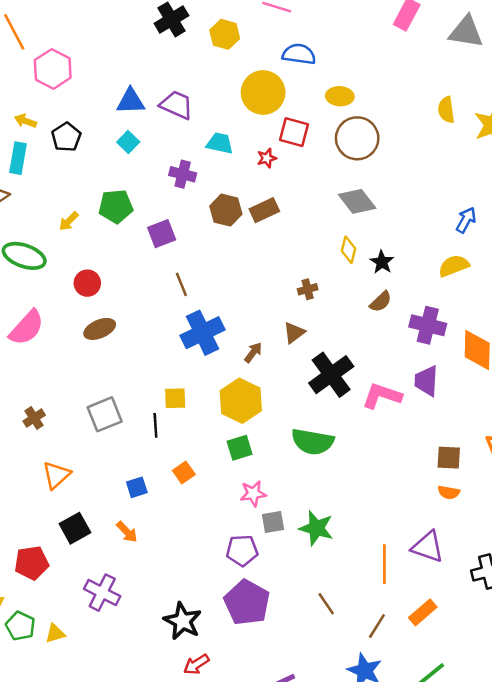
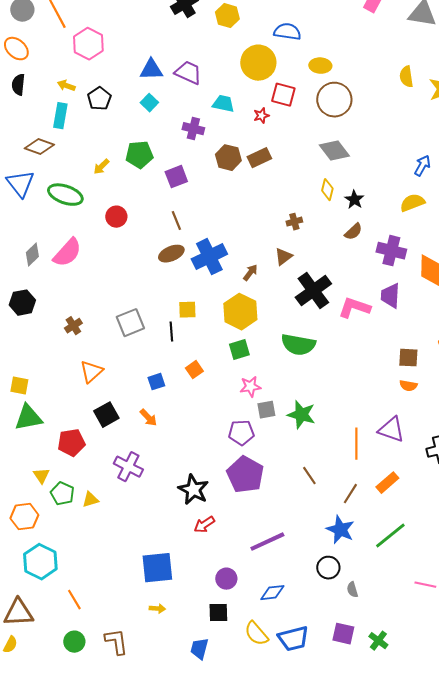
brown line: (181, 284) -> (176, 221), moved
brown ellipse: (100, 329) -> (171, 254), moved

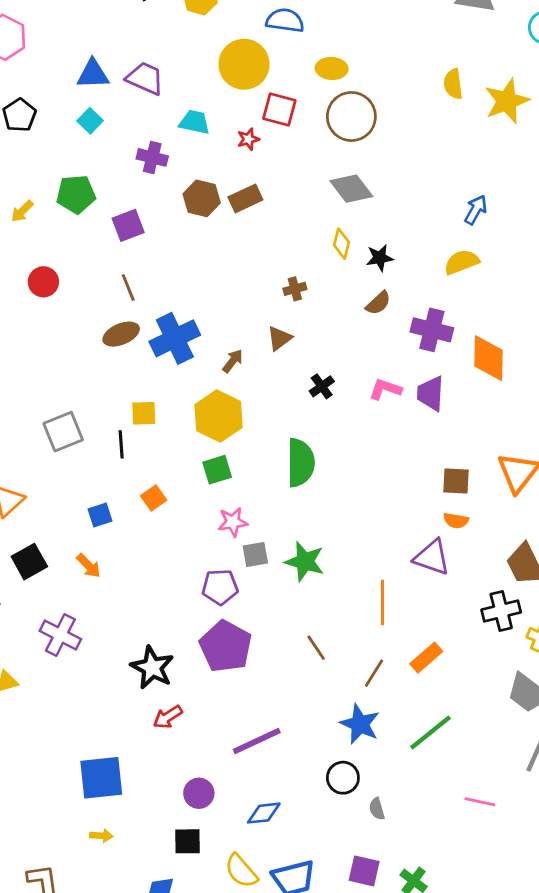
black star: (354, 200) -> (380, 258), turned 30
black cross: (313, 291) -> (322, 386), size x0.5
pink L-shape: (354, 308) -> (385, 389), moved, size x0.7
green semicircle: (298, 345) -> (301, 463), turned -100
purple triangle: (391, 430) -> (432, 557), moved

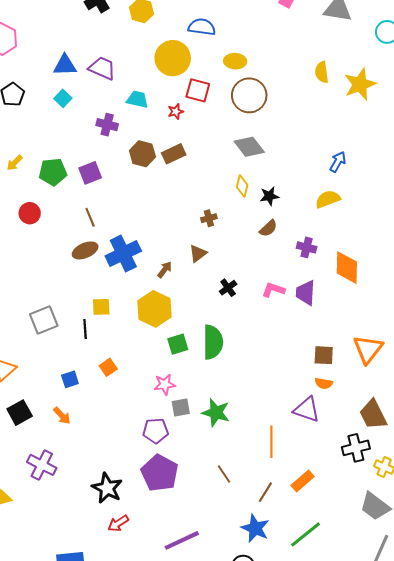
green pentagon: (76, 194) -> (53, 172), moved
purple cross: (432, 330) -> (307, 247), size x0.7
green square: (217, 470) -> (178, 344), moved

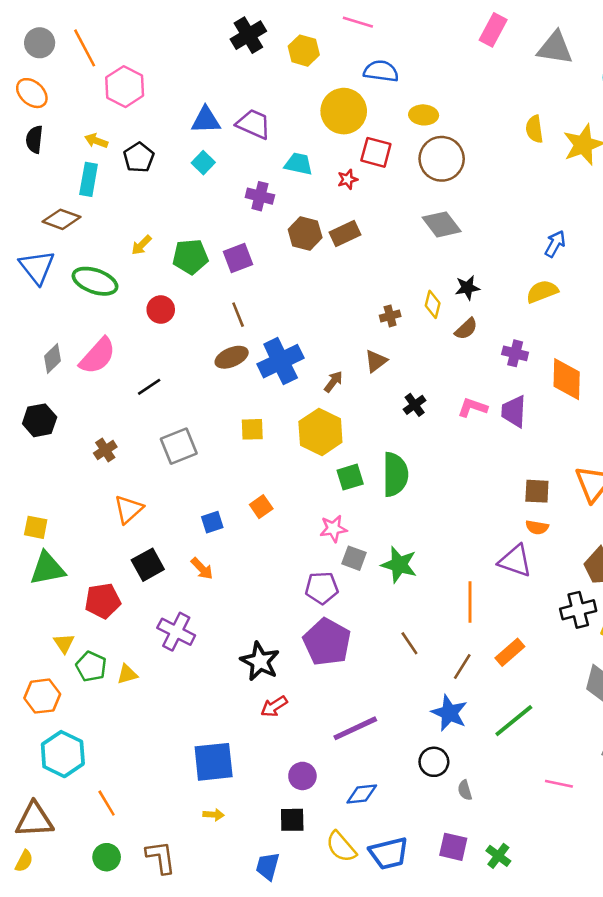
yellow diamond: (242, 186) -> (433, 304), moved
black line: (85, 329) -> (149, 387), moved, turned 60
gray square: (181, 408) -> (354, 558), turned 30

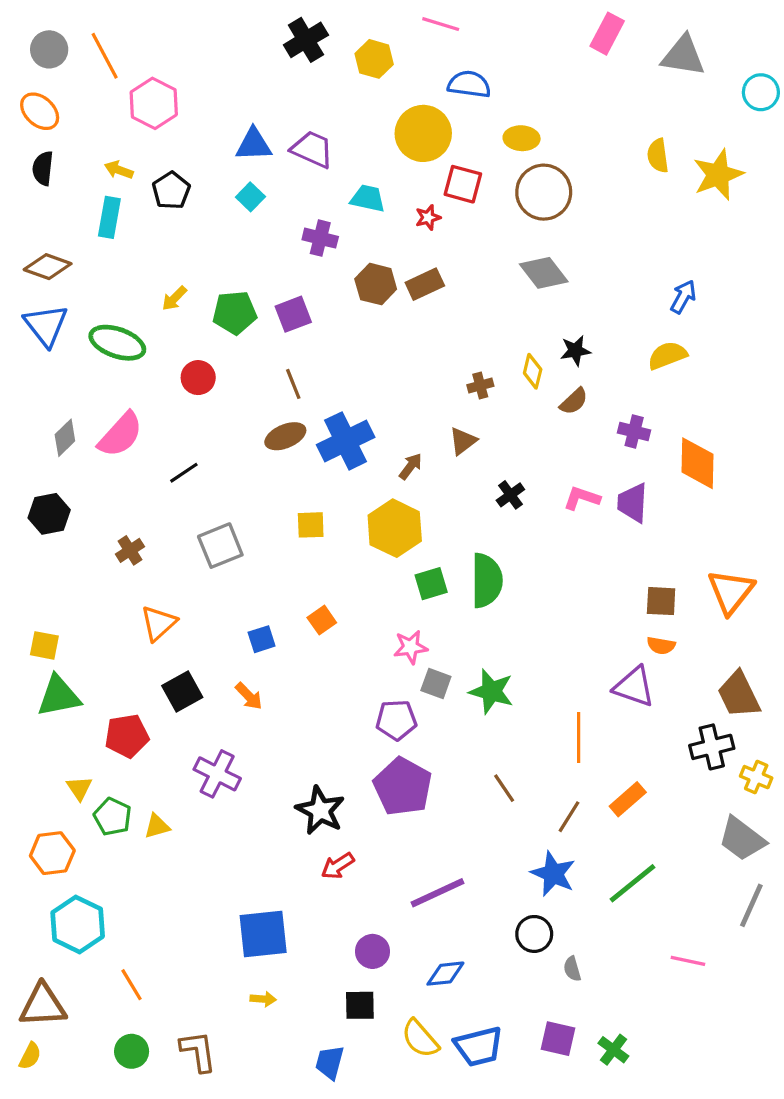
brown diamond: (61, 219) -> (48, 267), moved

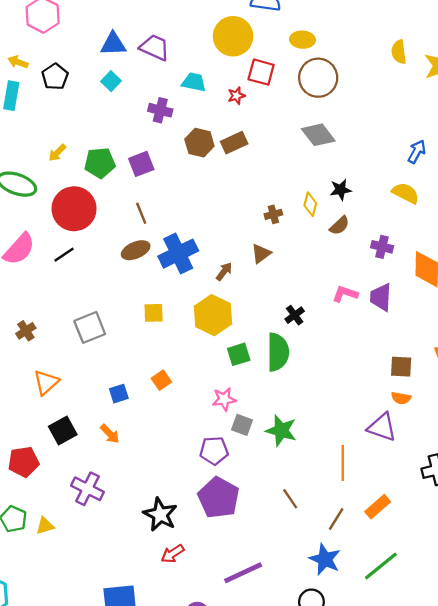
yellow semicircle: (667, 355) -> (406, 193), turned 48
red circle: (198, 378) -> (74, 209), size x1.8
black line: (184, 473) -> (64, 255), moved
black cross: (510, 495) -> (295, 315), moved

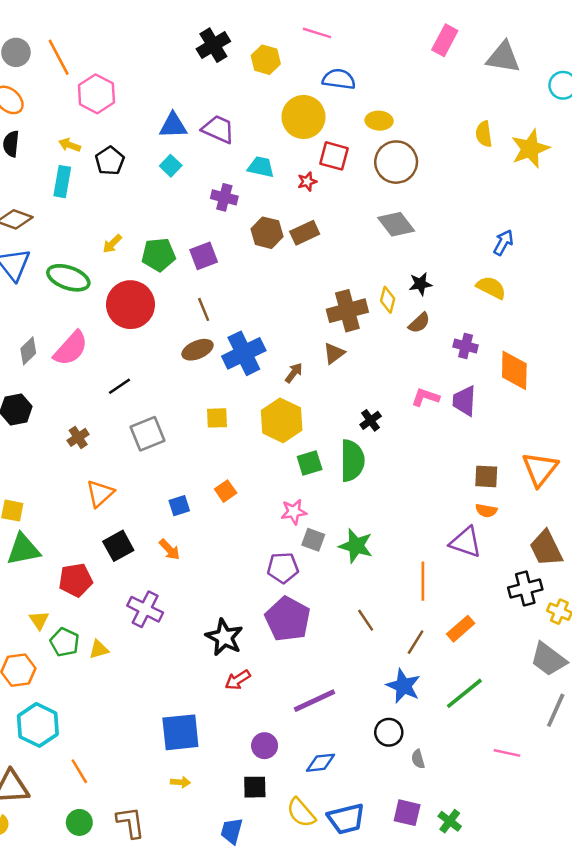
brown cross: (273, 214) -> (347, 311), size x2.0
black line: (64, 255) -> (120, 386), moved

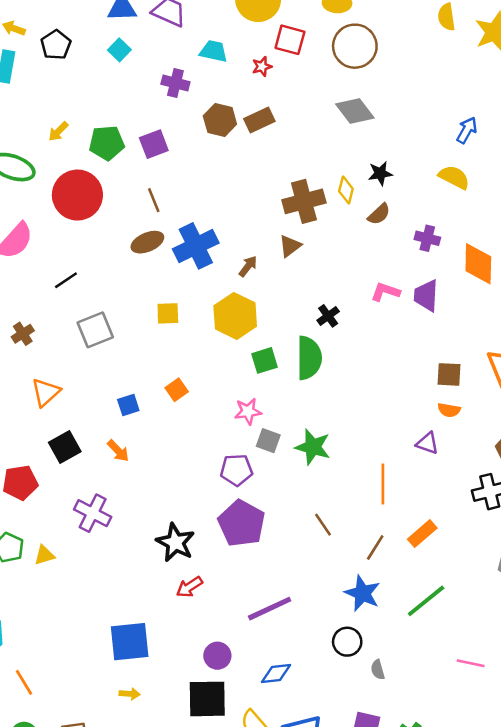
purple triangle: (466, 542) -> (427, 443), size x0.7
black square: (255, 787) -> (207, 699), size x1.6

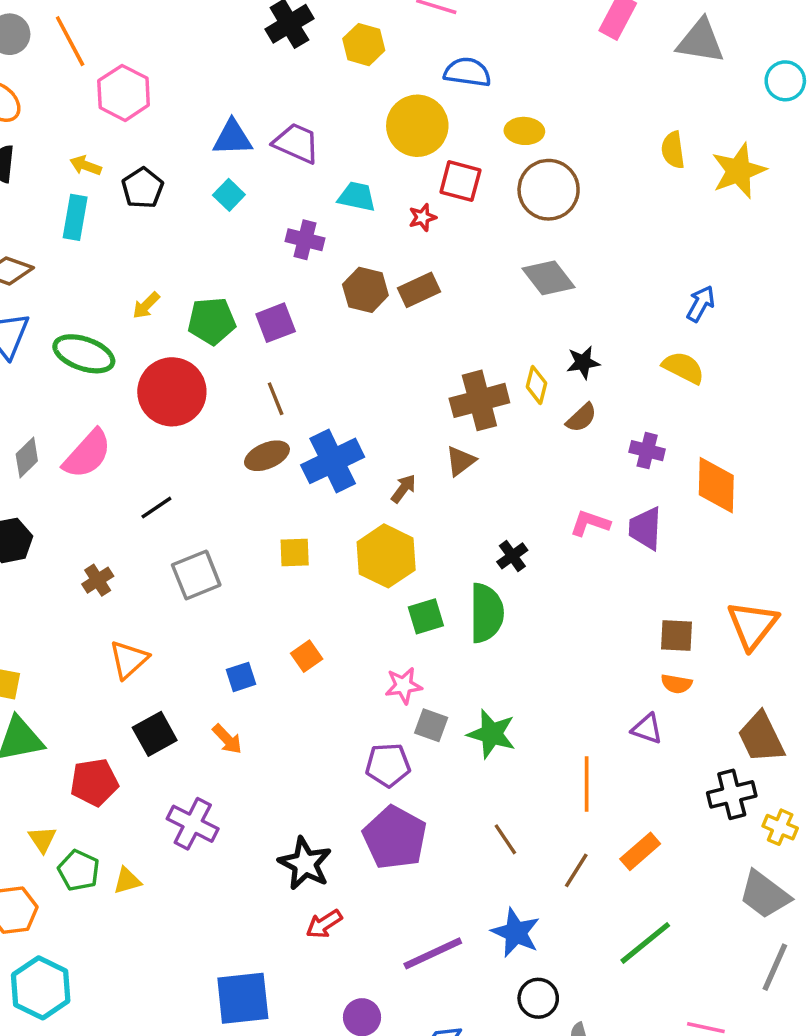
blue star: (362, 593) -> (516, 933), moved

